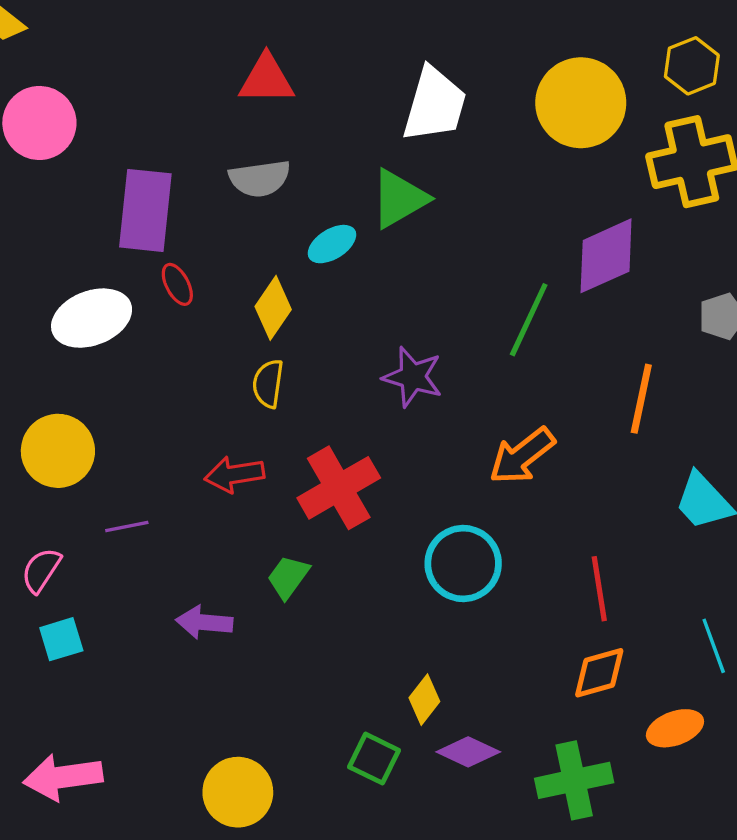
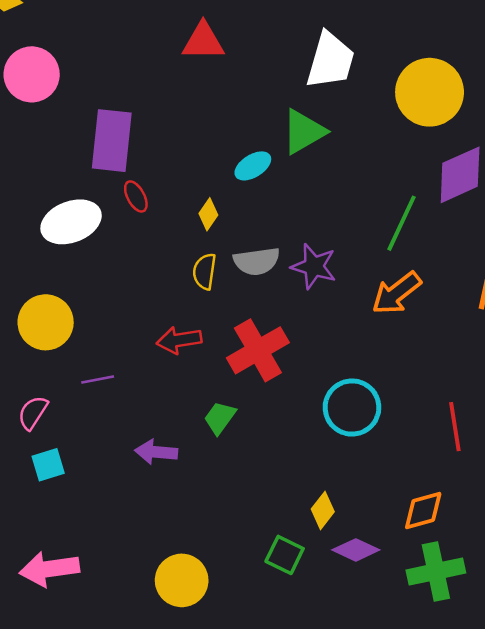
yellow circle: (581, 103) -> (430, 92), moved
gray semicircle: (260, 178) -> (257, 261), moved
yellow diamond: (273, 308) -> (208, 214), size x0.7
orange arrow: (522, 456) -> (396, 293), moved
orange diamond: (599, 673) -> (423, 510), moved

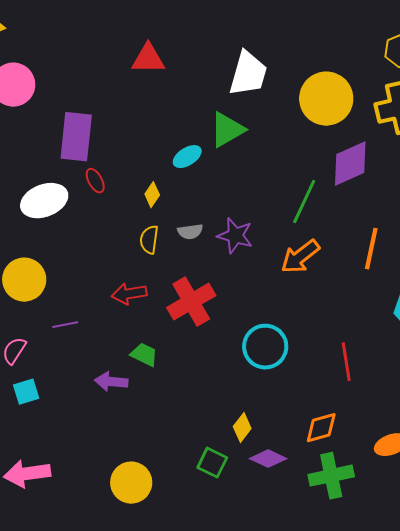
gray semicircle: (257, 261) -> (190, 232), size x0.7
green trapezoid: (220, 418) -> (144, 355), moved, turned 80

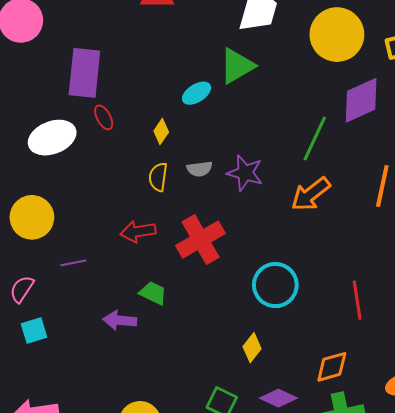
yellow diamond: (242, 428) -> (252, 348), moved

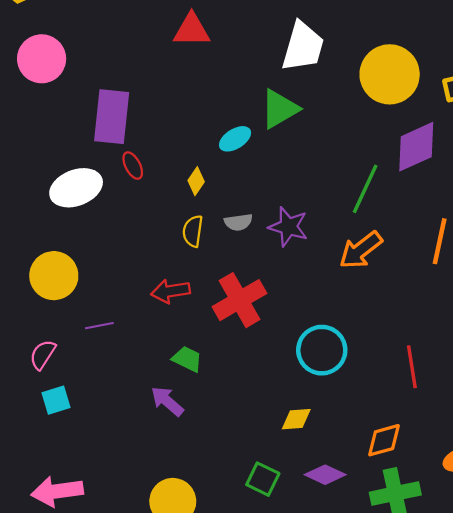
purple arrow: (120, 320) -> (167, 401), moved, turned 36
yellow diamond: (252, 348) -> (296, 419), turned 48

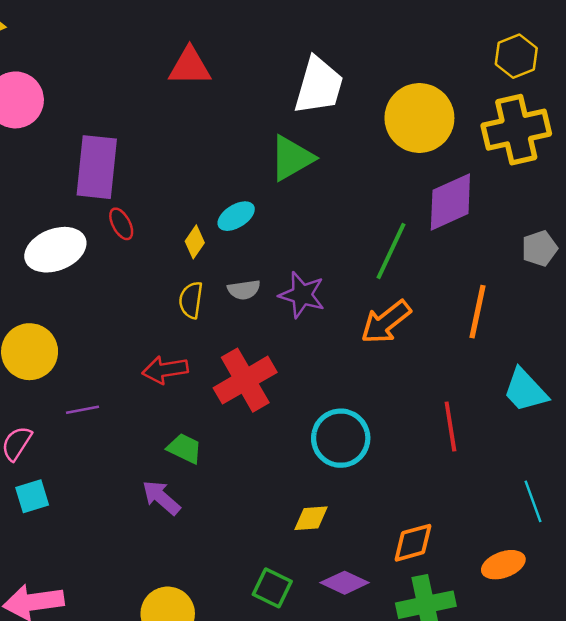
cyan ellipse: (235, 139) -> (236, 216), moved
red line: (412, 367) -> (450, 427), moved

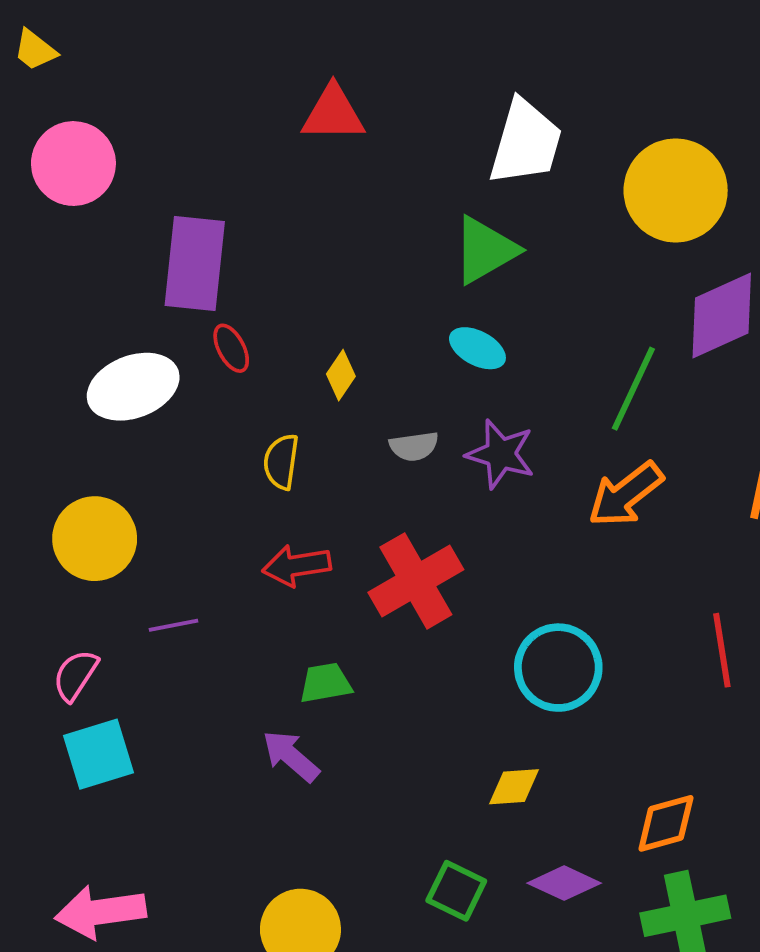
cyan ellipse: (236, 216) -> (477, 348), moved, turned 60
yellow semicircle: (191, 300) -> (281, 462), moved
green trapezoid: (184, 448) -> (325, 683), turned -36
cyan square: (32, 496) -> (98, 754), size x1.4

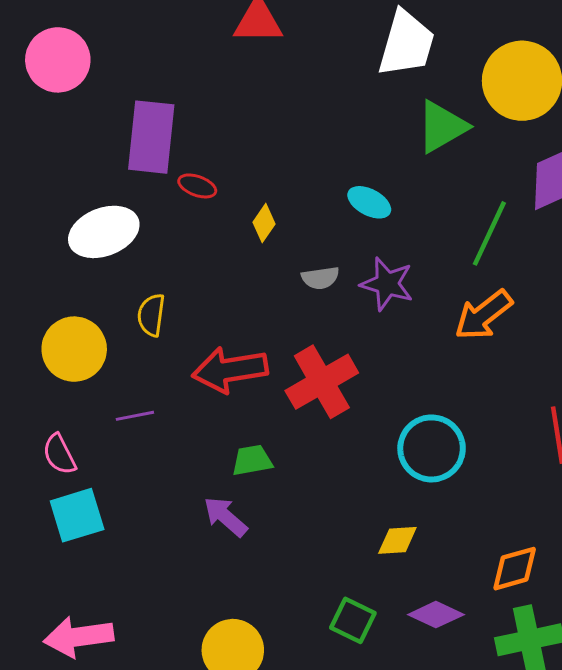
green triangle: (485, 250) -> (442, 127), moved
red ellipse: (231, 348) -> (197, 186), moved, turned -42
yellow semicircle: (281, 462) -> (151, 315), moved
red arrow: (297, 566) -> (230, 370), size x1.4
pink semicircle: (75, 675) -> (59, 454), turned -60

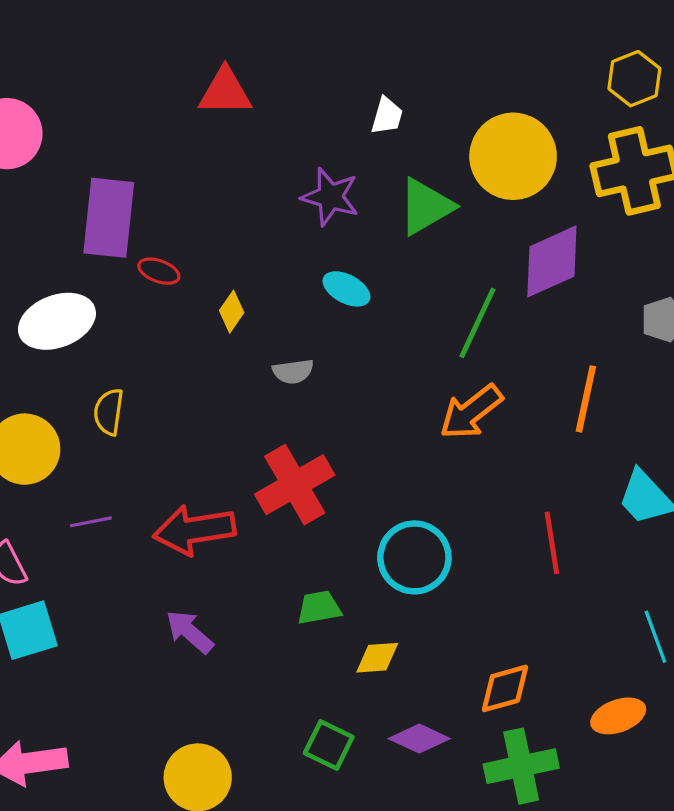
white trapezoid: (406, 44) -> (387, 116), size x0.5
purple star: (387, 284) -> (330, 197), moved
red arrow: (230, 370) -> (194, 530), moved
green trapezoid: (252, 460) -> (319, 608), moved

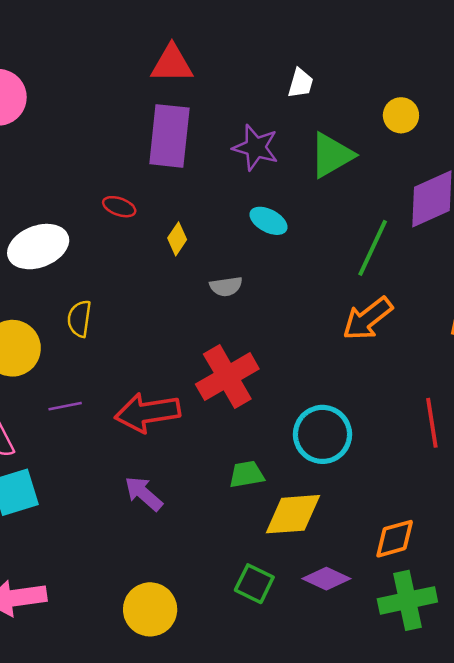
yellow circle: (513, 156) -> (401, 115), size x0.5
purple rectangle: (109, 218) -> (169, 136), moved
yellow diamond: (377, 658) -> (293, 514), size x1.6

